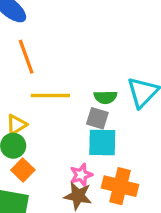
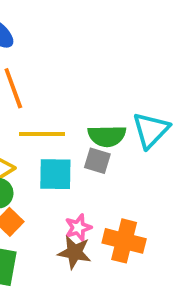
green semicircle: (105, 97) -> (107, 136), size x1.4
cyan square: (102, 142) -> (55, 174), moved

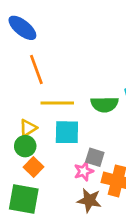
gray square: (97, 161) -> (95, 157), moved
brown star: (74, 252) -> (89, 200), moved

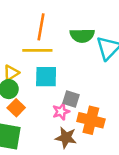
orange line: (36, 70) -> (41, 27), moved, turned 30
green semicircle: (105, 104) -> (82, 36), moved

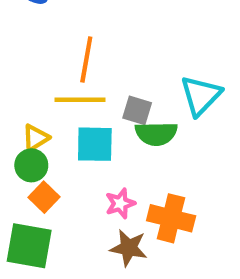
green semicircle: (82, 36) -> (156, 134), moved
gray square: (71, 99) -> (137, 110), moved

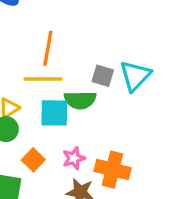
gray square: (137, 110) -> (103, 76), moved
green semicircle: (156, 134) -> (80, 100), moved
orange square: (44, 197) -> (33, 160), moved

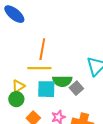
gray square: (103, 76) -> (76, 88), moved, turned 32

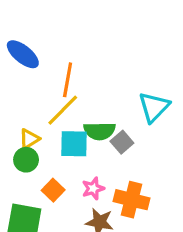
blue ellipse: (14, 14) -> (23, 54), moved
yellow line: (39, 68) -> (63, 110), turned -45

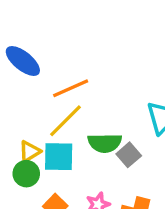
orange line: (68, 80) -> (71, 88), turned 56
cyan square: (74, 144) -> (59, 157), moved

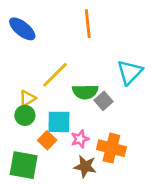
orange line: (71, 88) -> (88, 24), moved, turned -72
cyan square: (59, 157) -> (59, 122), moved

